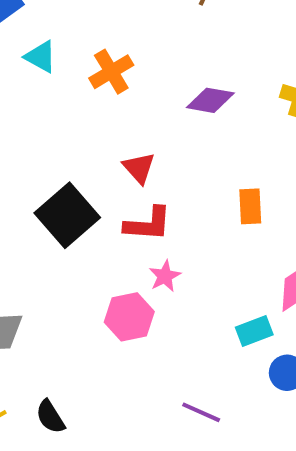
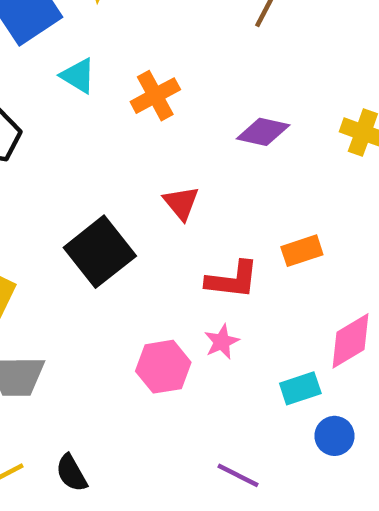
orange rectangle: (250, 206) -> (302, 251), turned 72
red L-shape: (148, 224) -> (232, 280), moved
pink star: (165, 276) -> (222, 342), moved

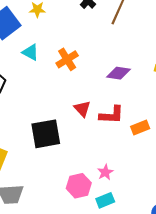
black square: (100, 252) -> (46, 134), turned 32
red L-shape: (232, 280) -> (112, 115), moved
cyan rectangle: (300, 388) -> (105, 200), moved

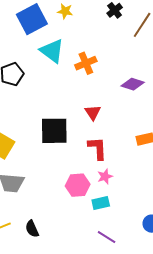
cyan triangle: (30, 52) -> (52, 51), size x1.5
red L-shape: (112, 115) -> (97, 148), moved, turned -105

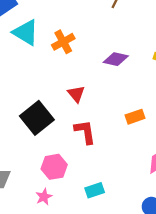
black square: (54, 131) -> (37, 118), turned -32
pink star: (105, 176) -> (44, 197), moved
pink hexagon: (78, 185) -> (54, 167), moved

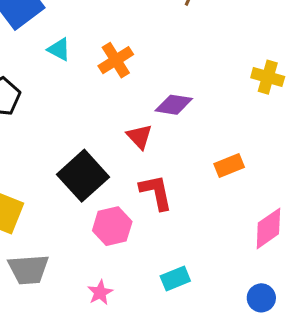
cyan triangle: (26, 32) -> (59, 49), size x0.6
purple diamond: (116, 59) -> (174, 105), moved
pink hexagon: (54, 167) -> (112, 226), moved

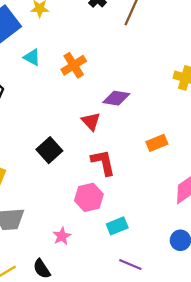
black square: (83, 176) -> (49, 150), size x0.7
pink hexagon: (112, 226) -> (89, 197), moved

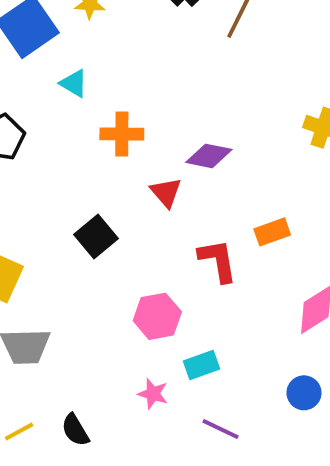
orange cross: (74, 65) -> (122, 134), moved, turned 30
red L-shape: (103, 162) -> (218, 261), moved
pink star: (62, 236) -> (153, 394), moved, turned -30

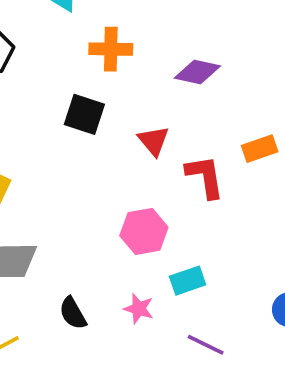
red triangle: (166, 192) -> (153, 141), moved
black square: (96, 236) -> (84, 114), moved, turned -33
black semicircle: (75, 430) -> (73, 313), moved

